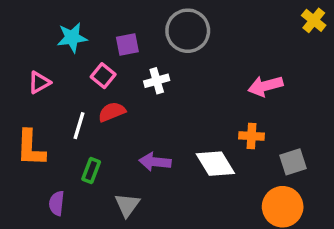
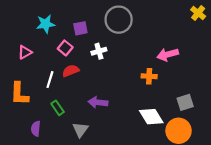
orange cross: (252, 136) -> (149, 76), moved
white diamond: (215, 164) -> (151, 117), moved
green rectangle: (91, 170) -> (58, 108), turned -56

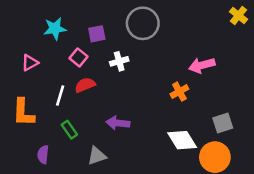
orange cross: (149, 76) -> (179, 92), turned -32
gray triangle: (80, 130) -> (97, 156), turned 35

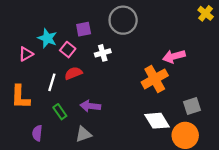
cyan star: (55, 29) -> (47, 38), moved, turned 30
orange cross: (179, 92) -> (155, 79), size x1.6
purple arrow: (118, 123) -> (90, 106), moved

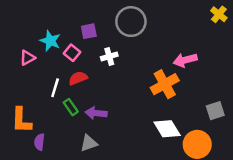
orange L-shape: (20, 97) -> (21, 120), moved
gray square: (192, 106) -> (215, 111), moved
green rectangle: (60, 112) -> (71, 107), moved

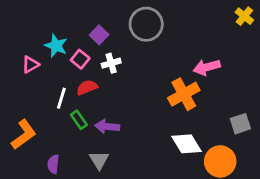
purple square: (89, 31) -> (99, 35), turned -35
white cross: (109, 56) -> (111, 63), moved
orange L-shape: (21, 120) -> (24, 135), turned -128
purple semicircle: (39, 142) -> (53, 164), moved
gray triangle: (89, 143) -> (99, 160), turned -42

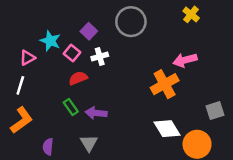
yellow cross: (244, 16) -> (191, 14), moved
white line: (61, 98) -> (20, 85), moved

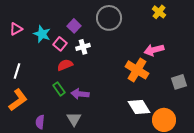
pink triangle: (28, 58) -> (16, 29), moved
orange cross: (165, 84) -> (137, 70), turned -30
gray square: (215, 111) -> (179, 82), moved

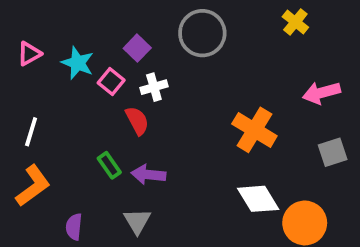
pink arrow: (154, 50) -> (321, 93), moved
red semicircle: (65, 65) -> (137, 121), moved, turned 84

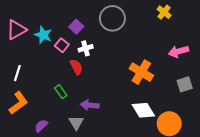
pink triangle: (29, 54) -> (16, 30), size x1.5
purple arrow: (148, 175) -> (90, 105), moved
purple semicircle: (74, 227) -> (41, 126), turned 40

